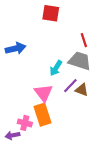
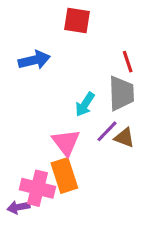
blue arrow: (16, 48) -> (34, 60), moved
gray trapezoid: (80, 61) -> (121, 93), turned 70
pink cross: (25, 123) -> (37, 188), size x1.5

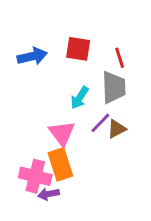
red square: (77, 21) -> (78, 49), moved
brown triangle: (124, 138) -> (117, 129), turned -48
purple arrow: (18, 207) -> (49, 194), moved

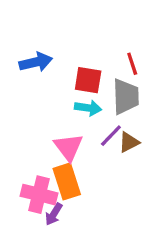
red square: (78, 49) -> (88, 80), moved
cyan arrow: (80, 98) -> (88, 108), turned -115
purple arrow: (49, 194) -> (54, 214), turned -48

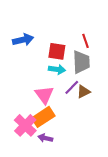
orange rectangle: (67, 181) -> (43, 117), turned 75
pink cross: (39, 195) -> (25, 125), turned 30
purple arrow: (54, 214) -> (45, 138), moved, turned 72

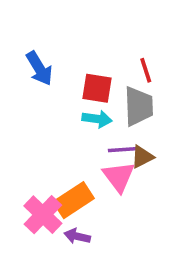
blue arrow: (23, 40) -> (39, 68), turned 72
purple line: (72, 87) -> (122, 150), turned 42
pink triangle: (44, 95) -> (119, 177), moved

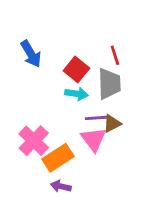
red square: (97, 88) -> (76, 70), turned 30
pink cross: (43, 215) -> (34, 141), moved

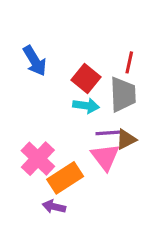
red line: (115, 55) -> (129, 62), turned 30
purple arrow: (61, 186) -> (54, 207), moved

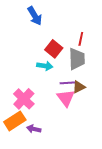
blue arrow: (35, 61) -> (35, 16), moved
cyan arrow: (86, 106) -> (45, 66), moved
orange rectangle: (65, 178) -> (15, 121), moved

